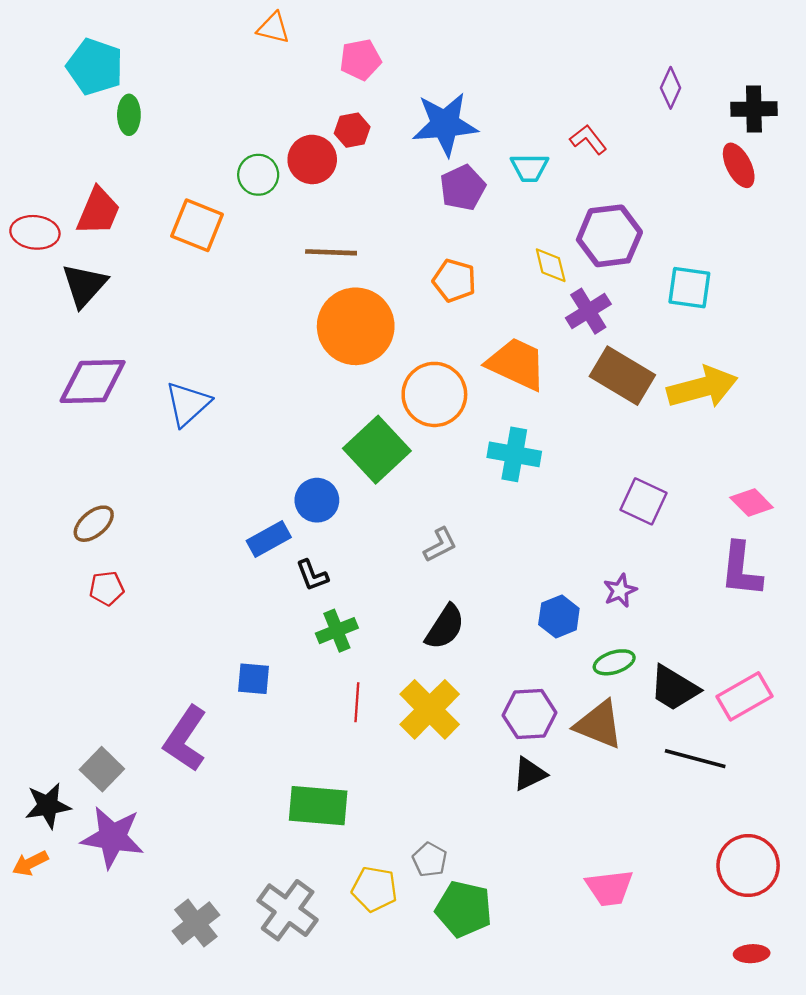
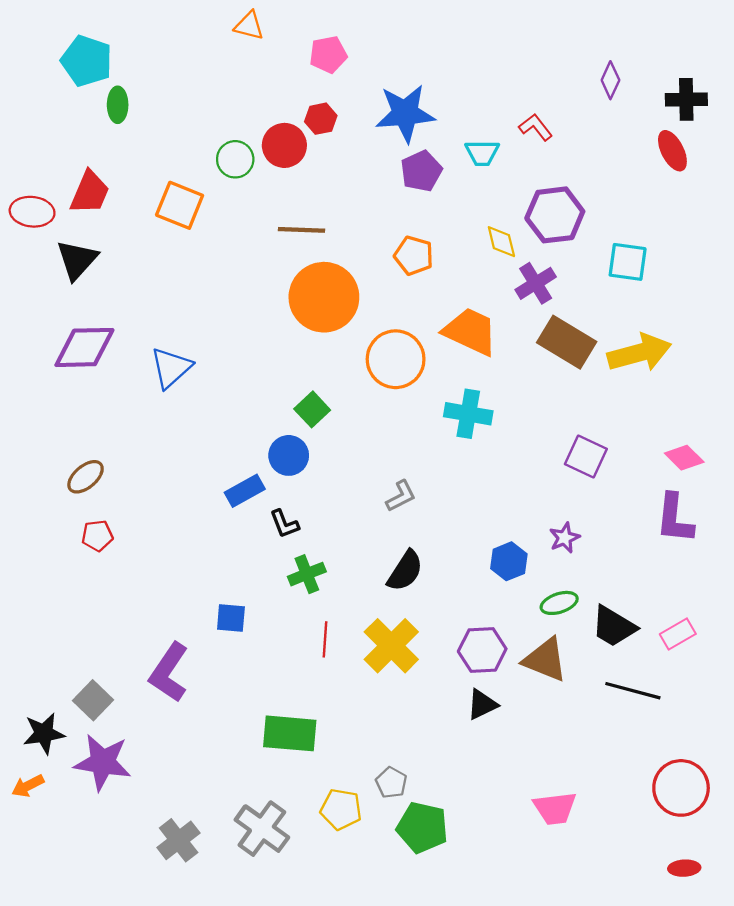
green square: (377, 450) -> (312, 409), moved, size x0.6
pink rectangle: (745, 696) -> (678, 634), size x0.7

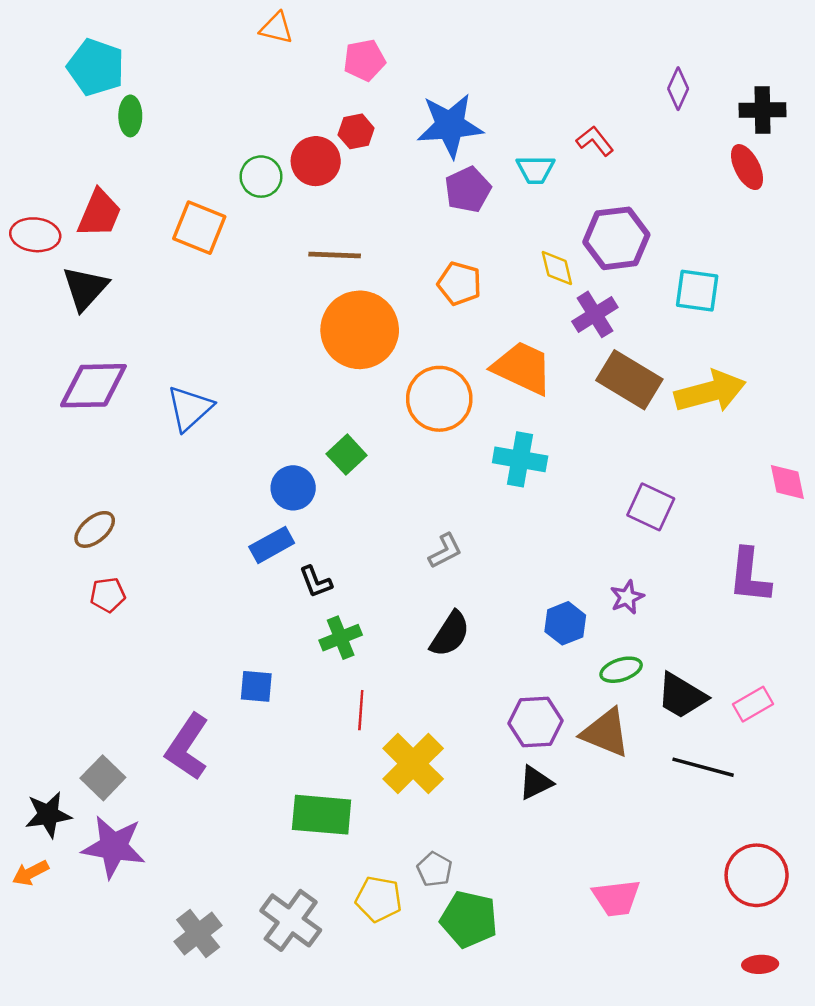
blue circle: (289, 455) -> (293, 488), moved
pink diamond: (684, 458) -> (787, 482), moved, turned 33
yellow cross: (391, 646) -> (413, 764), moved

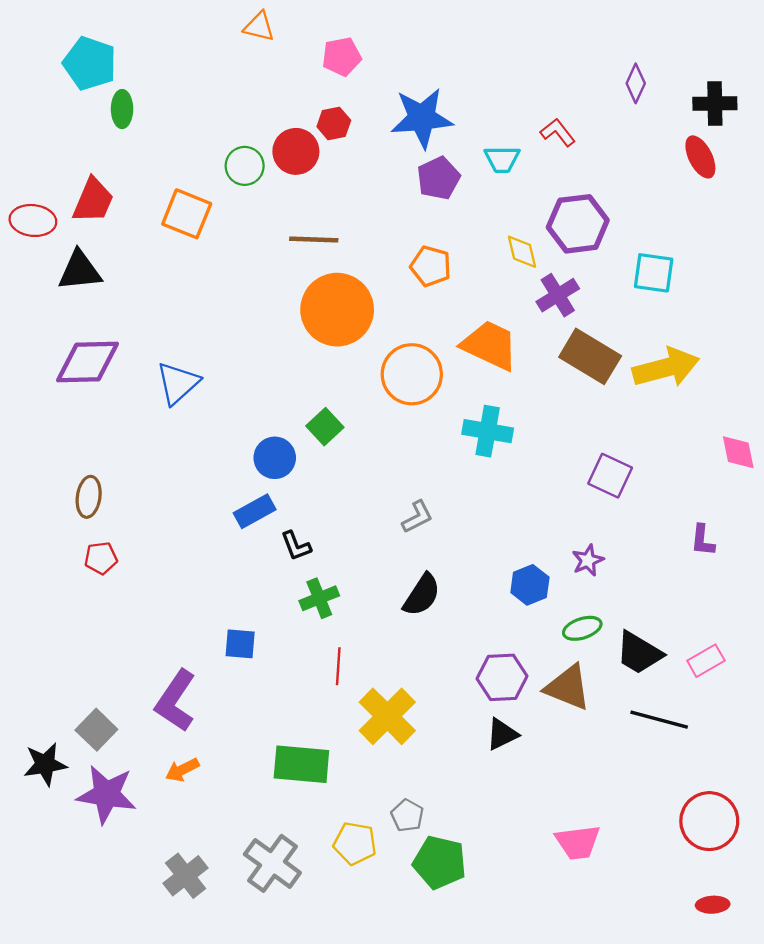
black triangle: (85, 288) -> (80, 271), turned 42
brown ellipse: (95, 529) -> (89, 497), turned -42
purple L-shape: (749, 576) -> (703, 540), size x0.6
orange arrow: (30, 873) -> (182, 770), moved

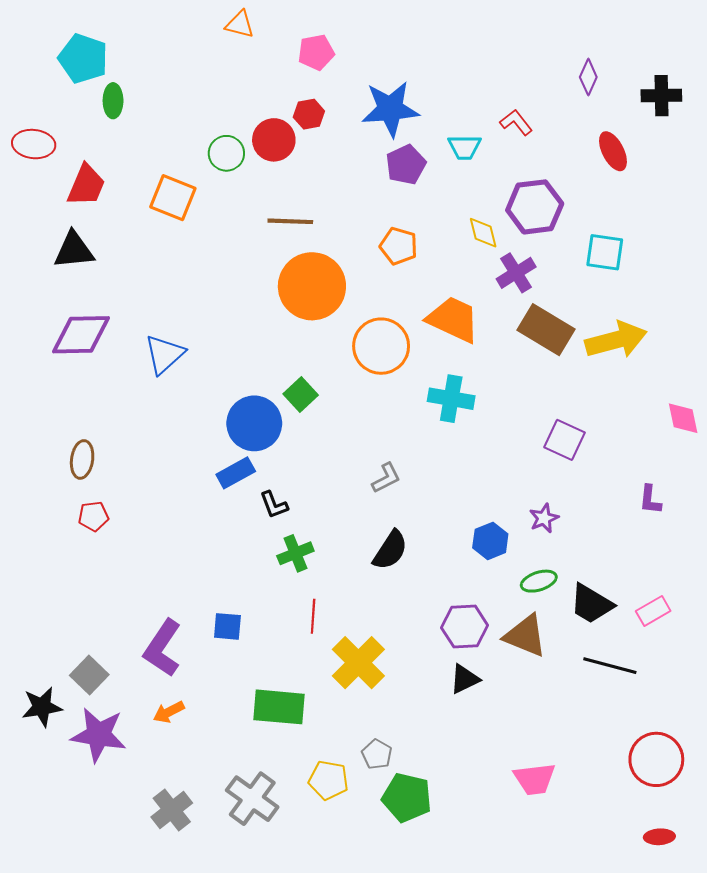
red ellipse: (700, 157) -> (613, 151), moved
red ellipse: (33, 220) -> (34, 144), moved
blue circle: (275, 458) -> (254, 423), size x1.4
blue square: (240, 644) -> (227, 626), moved

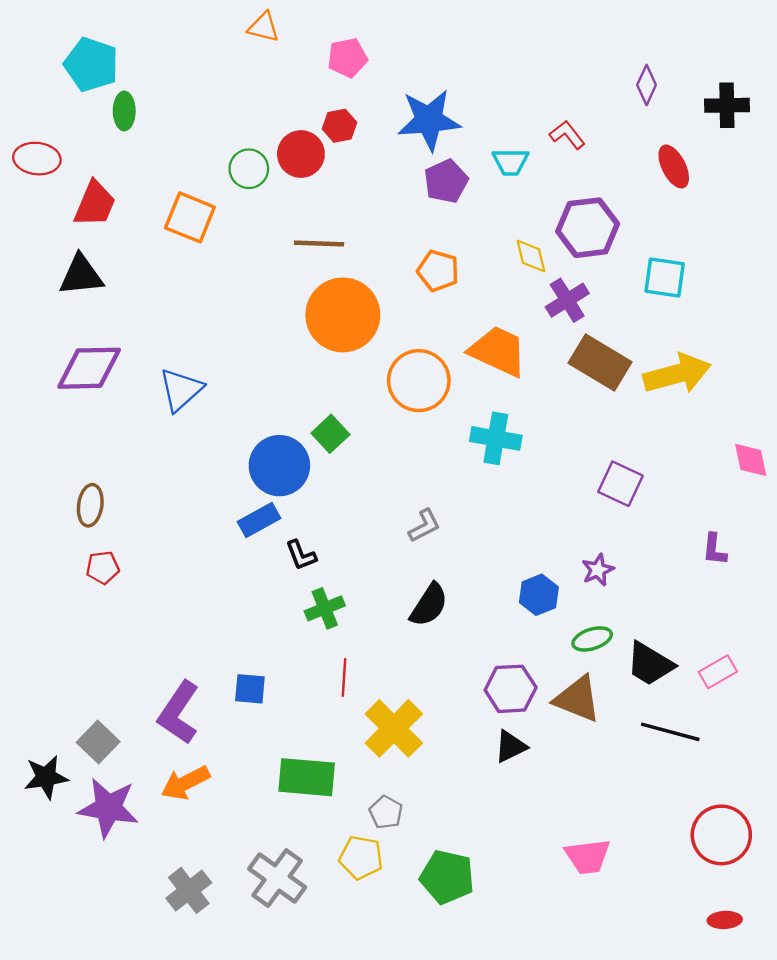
orange arrow: (169, 712) -> (185, 783), size x1.4
gray pentagon: (377, 754) -> (386, 812), moved

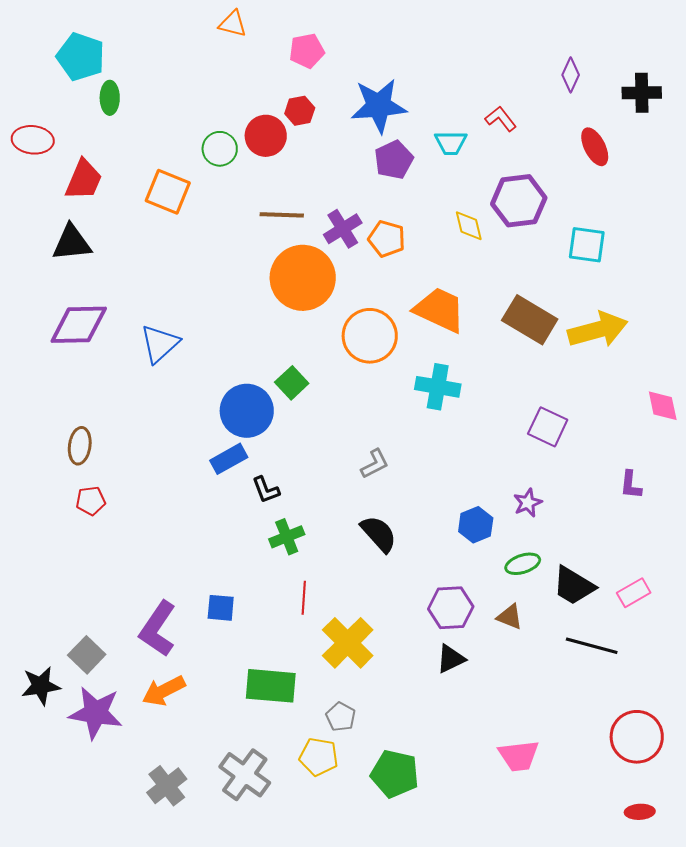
purple cross: (567, 300) -> (343, 229), moved
black semicircle: (429, 605) -> (379, 534), turned -75
brown triangle: (577, 699) -> (510, 617), size x0.6

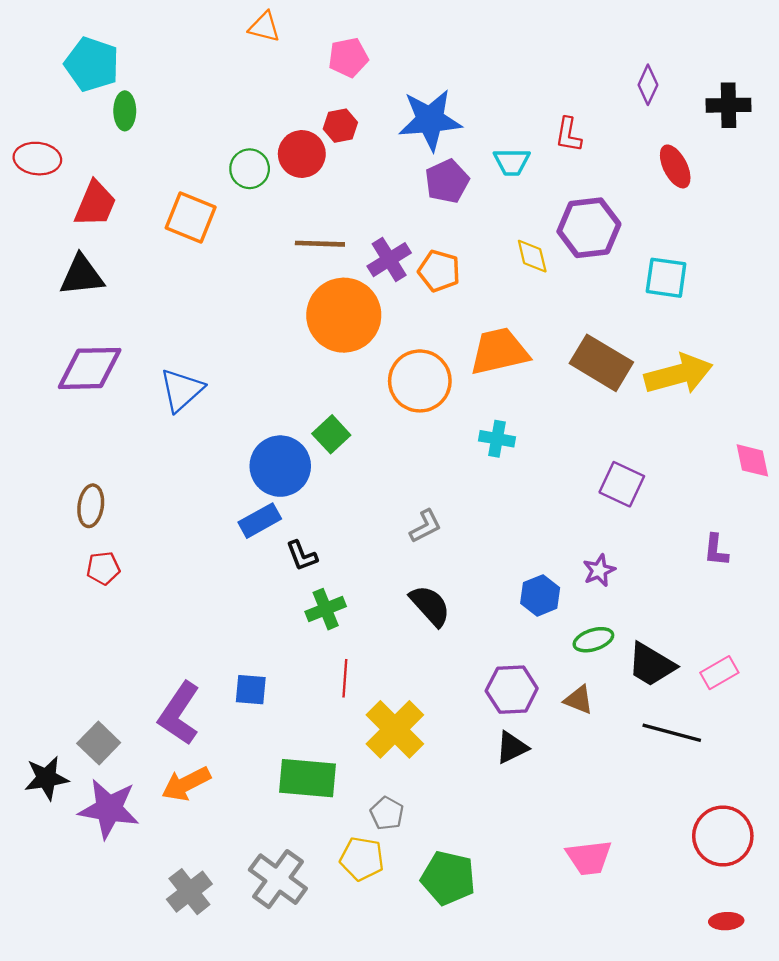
red L-shape: (501, 119) -> (568, 135), turned -132
orange trapezoid: (440, 310) -> (499, 351), turned -38
cyan cross: (438, 387) -> (497, 439), size x0.7

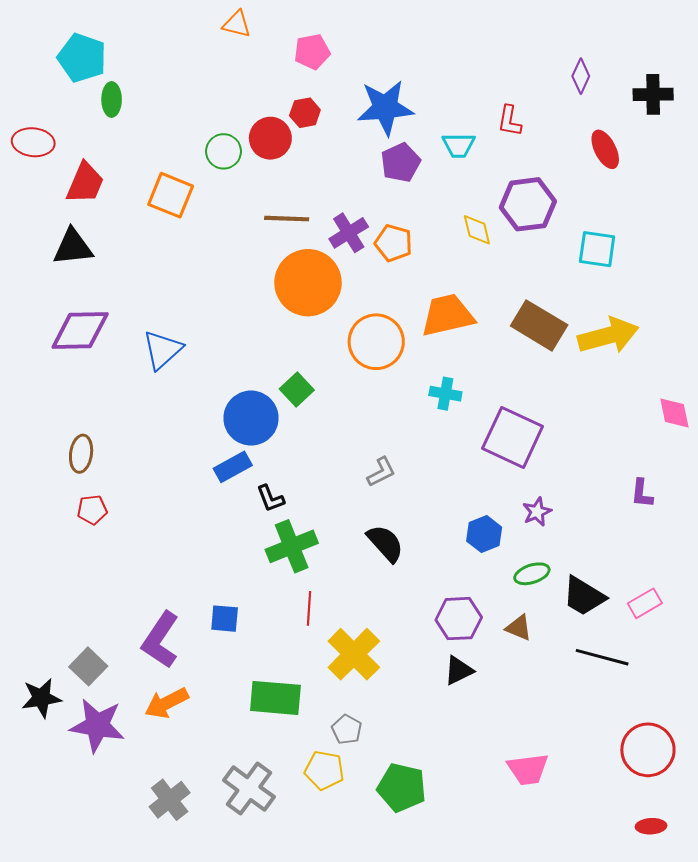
purple square: (622, 484) -> (513, 437), moved, size x1.5
green cross: (326, 609) -> (292, 546), size x1.4

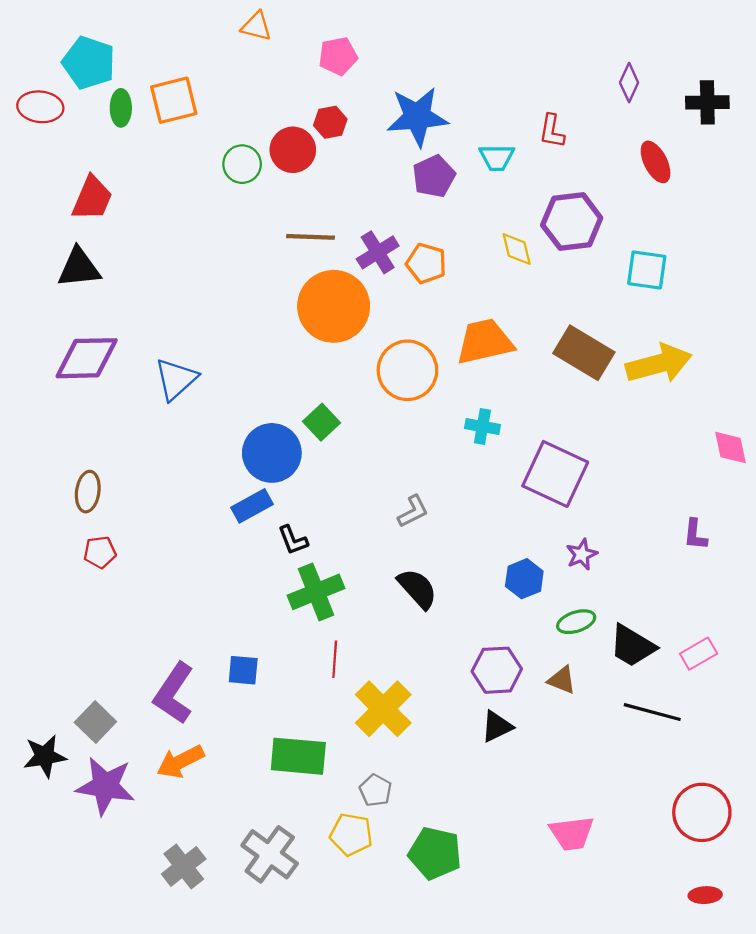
red ellipse: (33, 142) -> (40, 107), moved
orange square: (171, 195) -> (174, 100), moved, turned -36

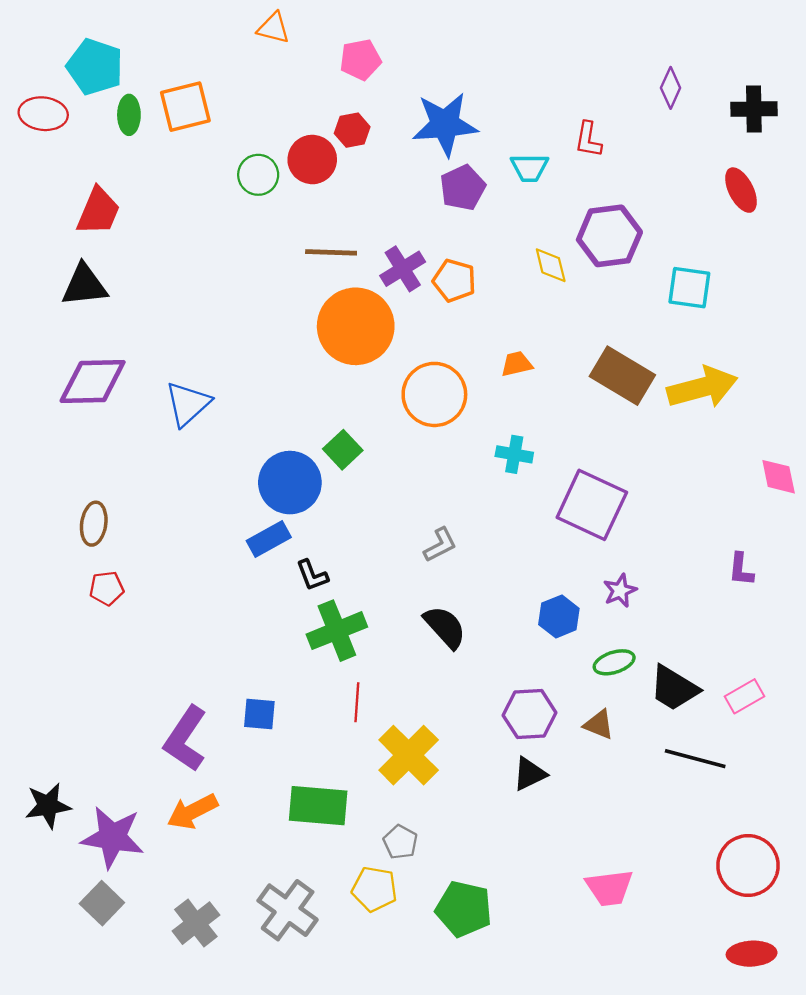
red ellipse: (656, 162) -> (741, 190), moved
orange trapezoid: (485, 342) -> (517, 364), size x0.5
gray square: (95, 722) -> (102, 903), moved
red ellipse: (705, 895) -> (752, 954), size x1.4

